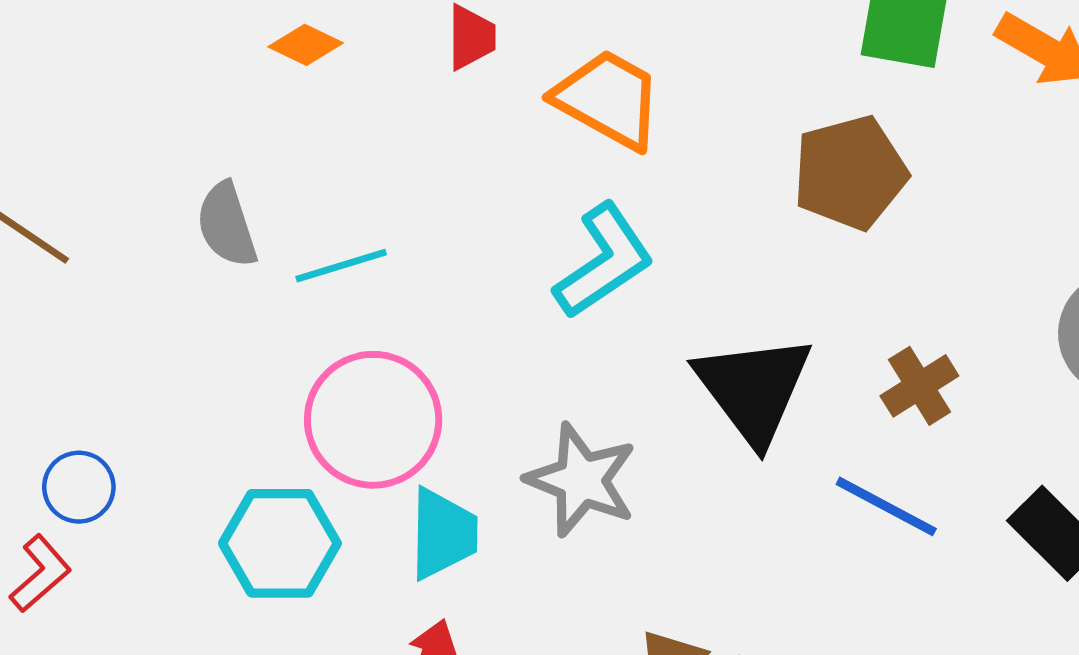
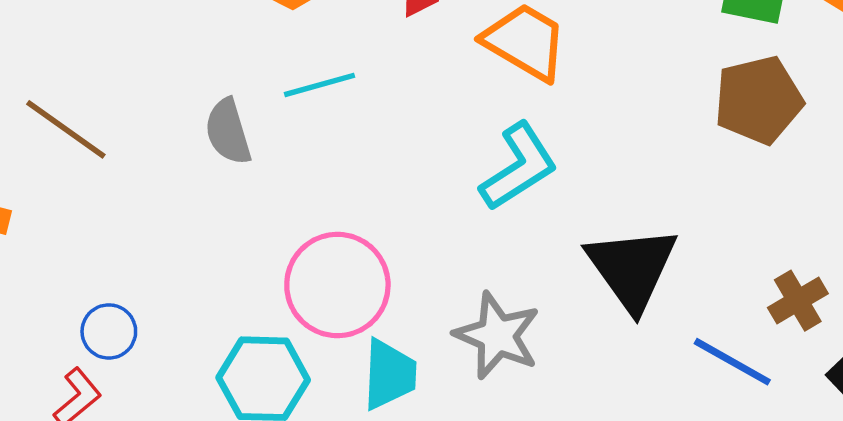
brown pentagon: (850, 173) -> (758, 100), moved
cyan line: (341, 266) -> (319, 85), moved
brown cross: (919, 386) -> (798, 301), moved

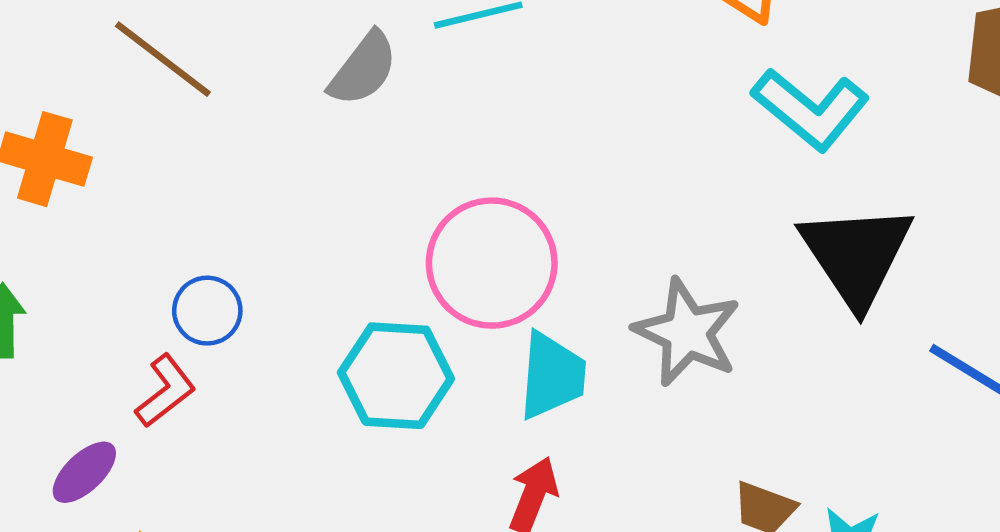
gray semicircle: (228, 132) -> (363, 69), turned -128
cyan L-shape: (519, 167) -> (811, 109), moved, turned 70

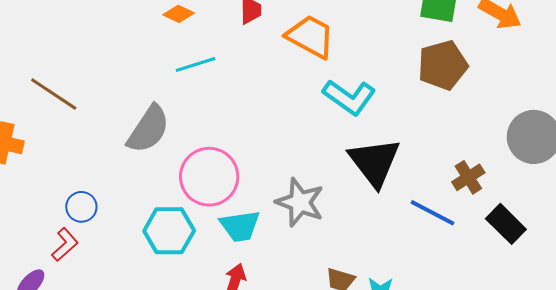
gray semicircle: (363, 69) -> (148, 129), moved, size x1.4
cyan trapezoid: (552, 376) -> (240, 226), turned 81

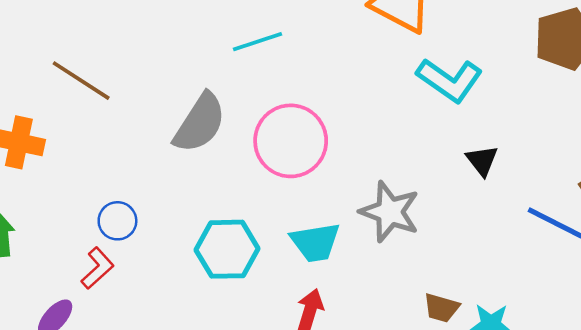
black triangle: (375, 162) -> (482, 161), size x0.5
pink circle: (209, 177) -> (291, 141), moved

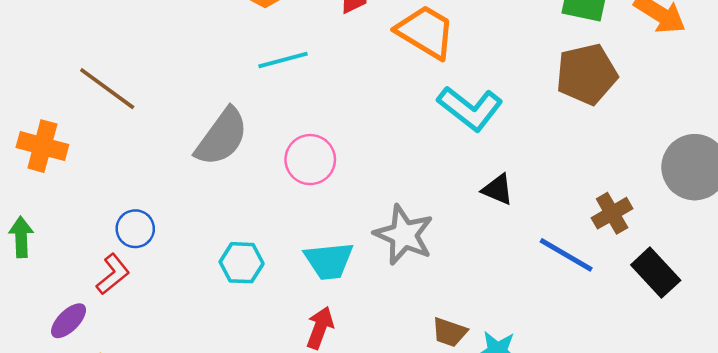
pink circle: (291, 141) -> (310, 160), size x0.7
black triangle: (482, 161) -> (498, 189), turned -32
cyan hexagon: (227, 249) -> (242, 263), size x0.7

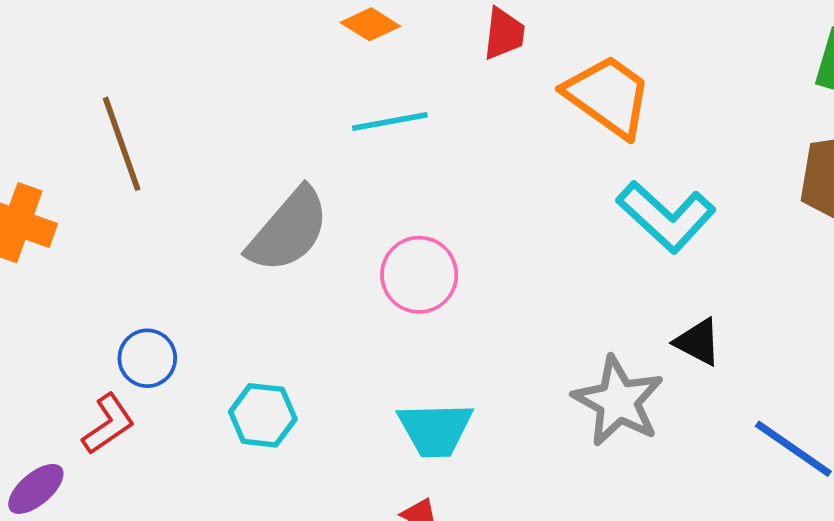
brown line: (107, 89) -> (122, 144), turned 30
gray star: (404, 235) -> (618, 401), moved
cyan hexagon: (242, 263) -> (263, 415), moved

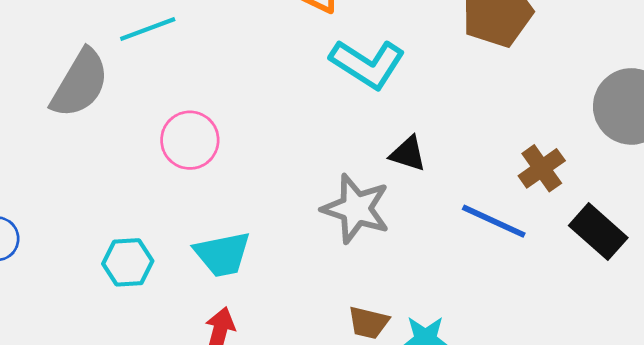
gray semicircle: (288, 230) -> (80, 83), moved
cyan hexagon: (263, 415) -> (128, 262), moved

